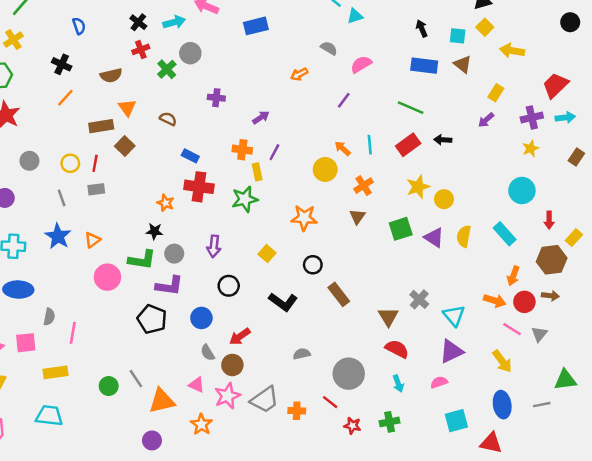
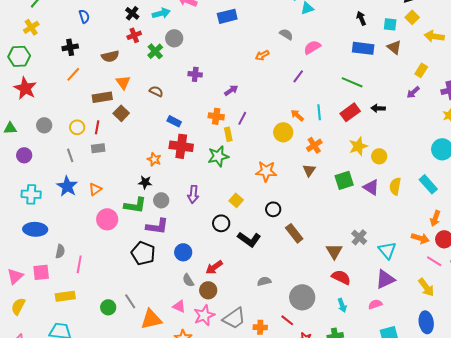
black cross: (62, 64) -> (70, 47), turned -35
black circle: (229, 286) -> (221, 223), moved

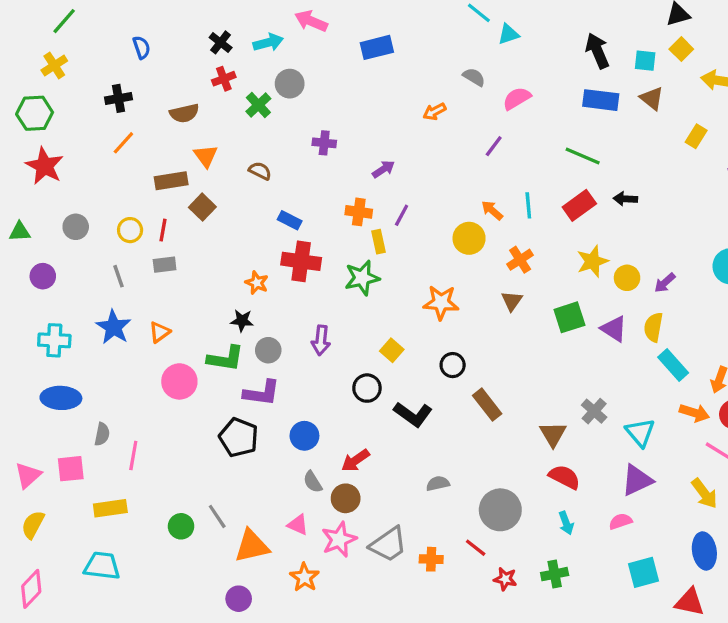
black arrow: (361, 18) -> (597, 51), size x1.5
purple arrow: (413, 92) -> (665, 283), moved
cyan rectangle: (428, 184) -> (673, 365), moved

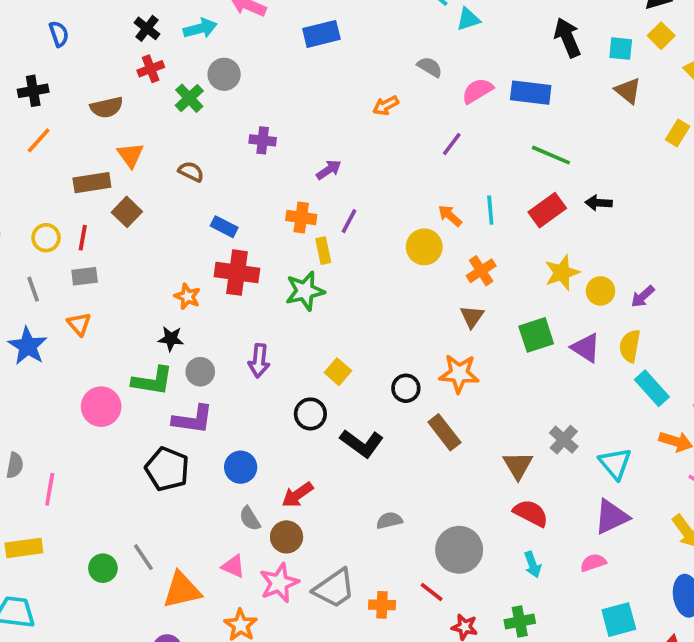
blue rectangle: (601, 100) -> (531, 93), moved
orange star: (441, 302) -> (459, 374), moved
orange triangle: (160, 332) -> (79, 324), moved, turned -35

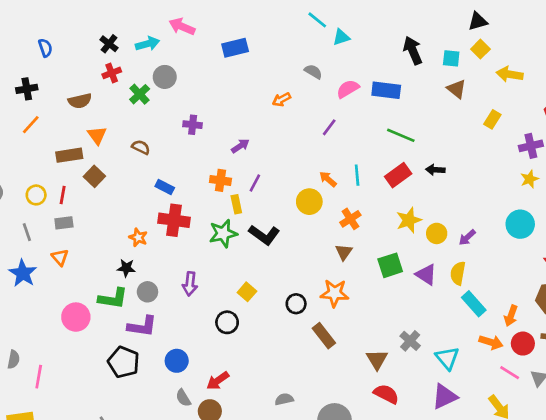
black L-shape: (362, 443) -> (264, 235), moved

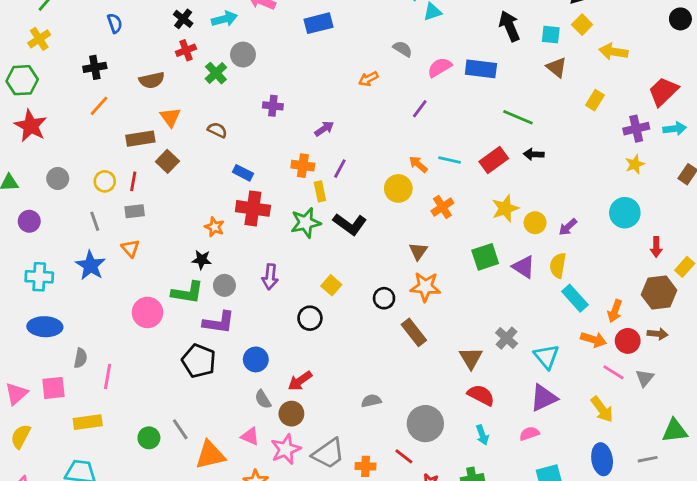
green line: (401, 135) -> (518, 117), moved
cyan line: (357, 175) -> (450, 160), turned -72
brown triangle: (344, 252) -> (418, 251), moved

